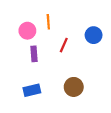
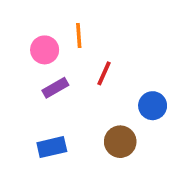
blue circle: (94, 35) -> (153, 106), moved
purple rectangle: (34, 54) -> (55, 88), turned 64

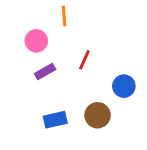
orange line: (79, 35) -> (64, 16), moved
blue rectangle: (52, 147) -> (55, 120), moved

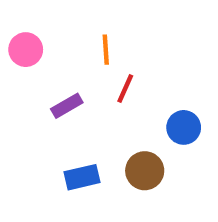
orange line: (64, 16) -> (106, 50), moved
pink circle: (36, 41) -> (26, 50), moved

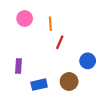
pink circle: (26, 50) -> (25, 18), moved
purple rectangle: (67, 106) -> (18, 66), moved, turned -56

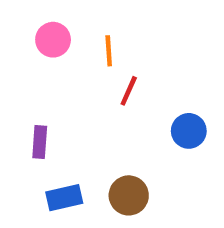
brown circle: (69, 82) -> (129, 195), moved
blue rectangle: (39, 85) -> (64, 198), moved

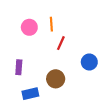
pink circle: (53, 40) -> (29, 27), moved
brown circle: (129, 195) -> (56, 79), moved

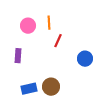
purple rectangle: (19, 67) -> (18, 56), moved
brown circle: (56, 79) -> (51, 87), moved

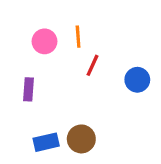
blue circle: (85, 59) -> (137, 80), moved

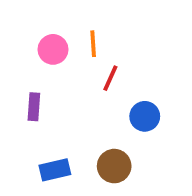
blue circle: (137, 80) -> (145, 116), moved
brown circle: (81, 139) -> (114, 166), moved

